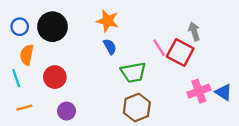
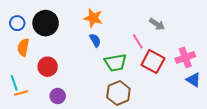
gray arrow: (194, 31) -> (157, 24), moved, turned 140
red square: (180, 52) -> (153, 62), moved
cyan line: (16, 78) -> (14, 83), moved
pink cross: (199, 91) -> (185, 58), moved

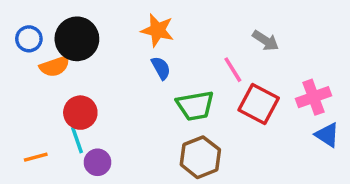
orange semicircle: (23, 47) -> (55, 66), moved, turned -120
cyan line: (14, 83) -> (77, 140), moved

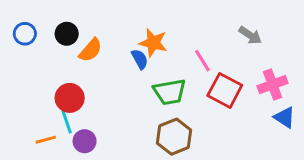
orange star: (157, 30) -> (153, 43), moved
black circle: (77, 39) -> (67, 34), size x0.6
gray arrow: (266, 41) -> (250, 35), moved
orange semicircle: (55, 66) -> (91, 50), moved, turned -30
orange line: (36, 157) -> (46, 140), moved

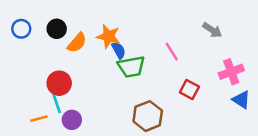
orange star: (153, 43) -> (108, 36), moved
red square: (225, 90) -> (189, 90), moved, size x0.7
green trapezoid: (170, 92) -> (131, 67), moved

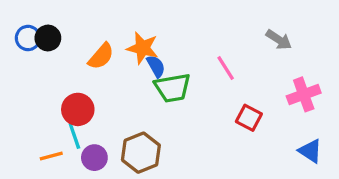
black circle: (57, 29) -> (48, 38), moved
blue triangle: (241, 100) -> (310, 151), moved
brown hexagon: (148, 116) -> (141, 153), moved

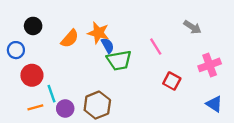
blue circle: (28, 38) -> (16, 50), moved
red circle: (78, 109) -> (32, 75), moved

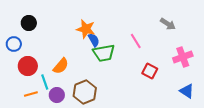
orange semicircle: (70, 39) -> (61, 66), moved

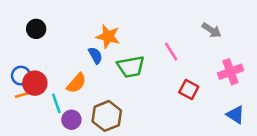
blue semicircle: (94, 40) -> (95, 55), moved
blue circle: (14, 44) -> (21, 76), moved
orange line: (31, 94) -> (23, 95), moved

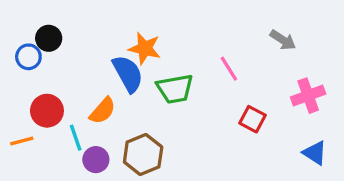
blue semicircle: (95, 55) -> (128, 74), size x1.6
blue circle: (21, 76) -> (28, 57), moved
orange line: (23, 95) -> (22, 141), moved

